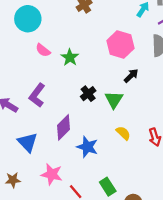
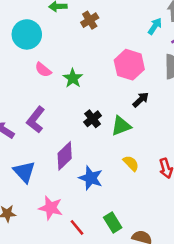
green triangle: (114, 100) -> (121, 126), turned 36

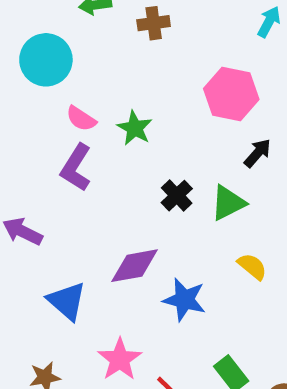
brown cross: (90, 20) -> (154, 23), turned 30
purple L-shape: (36, 120) -> (76, 168), moved
purple diamond: (65, 156) -> (135, 266), turned 40
pink star: (51, 208) -> (120, 359), turned 30

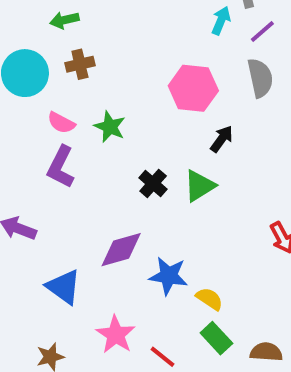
brown cross: (154, 23) -> (80, 64), moved
yellow semicircle: (252, 266) -> (209, 299), moved

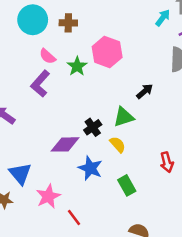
pink hexagon: (193, 88) -> (107, 52), moved
black cross: (153, 184) -> (93, 127), moved
blue triangle: (64, 287) -> (20, 174), moved
yellow semicircle: (209, 299) -> (118, 145), moved
green rectangle: (216, 338) -> (127, 185), moved

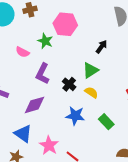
pink semicircle: (48, 56) -> (22, 52), moved
purple L-shape: (40, 84) -> (42, 74), moved
purple diamond: (65, 144) -> (34, 105), moved

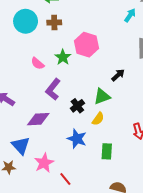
yellow semicircle: (91, 92) -> (98, 119), turned 80
green rectangle: (106, 122) -> (107, 151), turned 35

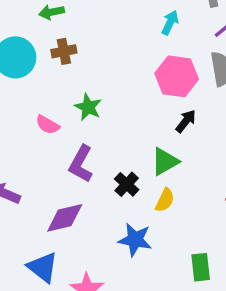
cyan arrow: (130, 15) -> (170, 23), moved
pink hexagon: (86, 45) -> (177, 76), moved
green rectangle: (107, 151) -> (201, 267), moved

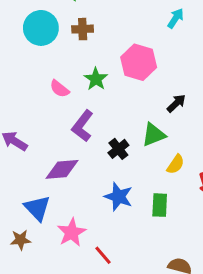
pink hexagon: (177, 76) -> (139, 62), moved
yellow semicircle: (165, 200) -> (176, 164), moved
green rectangle: (201, 267) -> (160, 205), moved

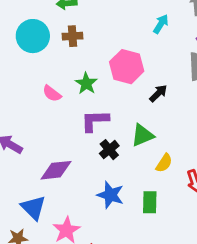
black arrow: (176, 103) -> (158, 93), moved
purple L-shape: (83, 126) -> (95, 121), moved, turned 52

